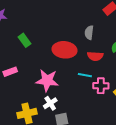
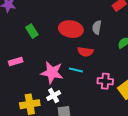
red ellipse: (64, 50) -> (71, 29), moved
red semicircle: (95, 56) -> (85, 52), moved
cyan line: (85, 75) -> (76, 70), moved

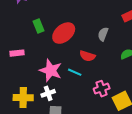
red ellipse: (71, 29) -> (64, 33), moved, turned -60
pink cross: (105, 81) -> (102, 89), turned -35

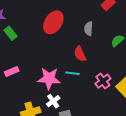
green rectangle: (38, 26) -> (10, 33), moved
red ellipse: (64, 33) -> (53, 22), moved
red semicircle: (87, 56) -> (80, 54), turned 63

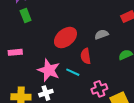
red ellipse: (53, 22) -> (65, 38), moved
gray semicircle: (89, 29) -> (101, 34), turned 48

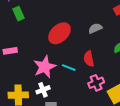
red semicircle: (86, 56) -> (89, 59), moved
pink star: (49, 70) -> (45, 67), turned 30

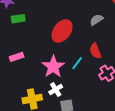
green rectangle: (18, 14) -> (18, 19), turned -64
cyan line: (69, 68) -> (77, 63), turned -64

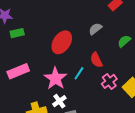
pink rectangle: (17, 57) -> (18, 71), size x1.5

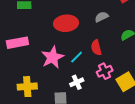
red ellipse: (62, 42) -> (66, 23), turned 40
white cross: (59, 101) -> (77, 82), moved

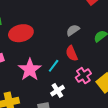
gray semicircle: (102, 17) -> (73, 30), moved
red ellipse: (66, 23) -> (21, 33), moved

